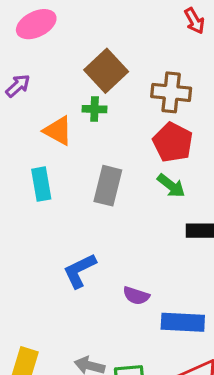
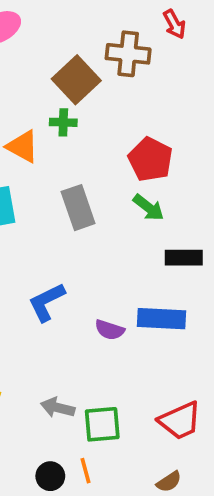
brown cross: (171, 92) -> (128, 54), moved
gray rectangle: (108, 186) -> (78, 208), turned -33
blue rectangle: (183, 322) -> (161, 319), moved

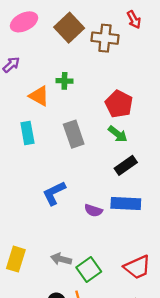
brown square: (76, 80) -> (69, 28), moved
black rectangle: (184, 258) -> (126, 165), moved, turned -35
green square: (102, 424) -> (89, 269), turned -30

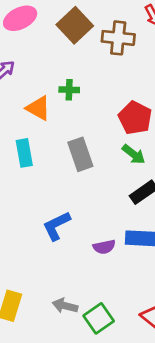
purple semicircle: (93, 210) -> (104, 247), turned -30

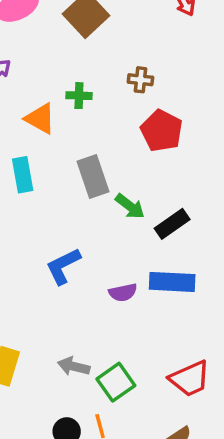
brown cross: (118, 38) -> (140, 80), moved, size x0.6
green arrow: (134, 154) -> (130, 206), moved

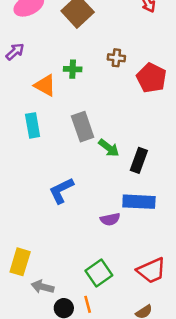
red pentagon: (162, 131) -> (151, 78), moved
black rectangle: (172, 224) -> (139, 160), turned -35
purple semicircle: (123, 292) -> (110, 219), moved
gray arrow: (74, 366) -> (43, 287), moved

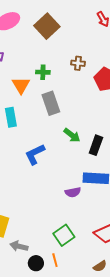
orange triangle: (45, 85) -> (21, 85), turned 30
gray rectangle: (83, 127) -> (51, 103), moved
blue L-shape: (61, 190) -> (35, 154), moved

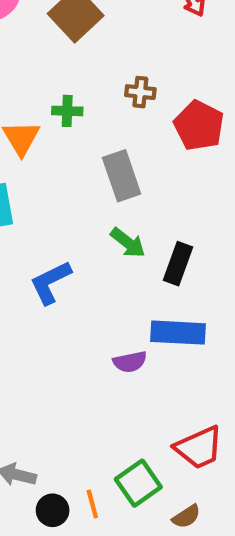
gray rectangle: (51, 103) -> (122, 176), moved
green square: (64, 235) -> (138, 483), moved

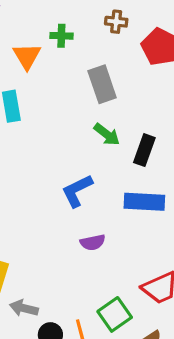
blue L-shape: (50, 282) -> (77, 191), moved
purple semicircle: (130, 362) -> (93, 242), moved

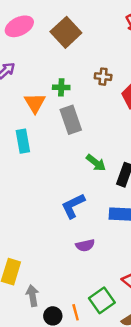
gray rectangle: (102, 84) -> (71, 120), moved
gray arrow: (24, 308) -> (32, 296), turned 66

